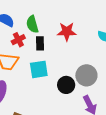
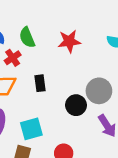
black rectangle: (40, 43) -> (40, 83), moved
cyan square: (39, 69) -> (31, 129), moved

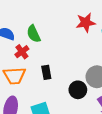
red star: (69, 41) -> (86, 23), moved

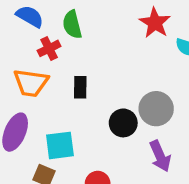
red star: (86, 23) -> (155, 23), turned 30

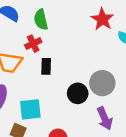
red cross: (49, 48) -> (33, 44), moved

